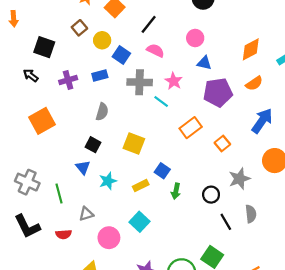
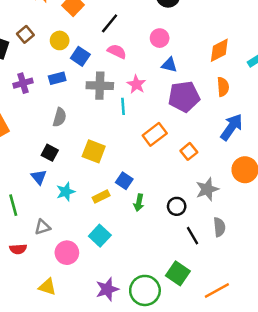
brown square: (79, 28) -> (25, 34), moved
orange semicircle: (254, 83) -> (223, 87), turned -60
cyan line: (161, 102) -> (123, 106), turned 49

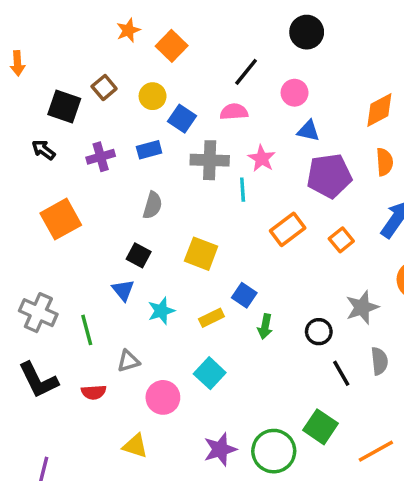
black line: (110, 23) -> (246, 72), moved
pink semicircle: (117, 51) -> (234, 112), turned -30
orange square: (189, 151) -> (341, 240), moved

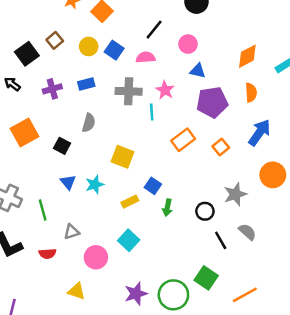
black square: (64, 107) -> (27, 54), turned 35
blue square: (182, 119) -> (114, 50), moved
black square: (139, 255) -> (62, 146), moved
cyan star: (161, 311) -> (95, 185), moved
gray semicircle: (379, 361) -> (247, 232), turned -42

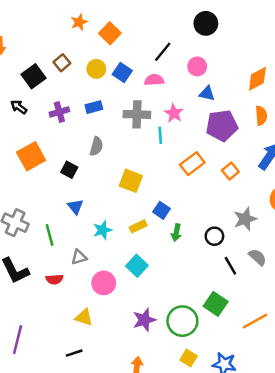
cyan star: (95, 185) -> (102, 230), moved

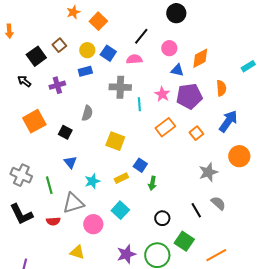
orange diamond: (257, 79) -> (200, 58), moved
blue rectangle: (94, 107) -> (85, 71), moved
pink star: (174, 113) -> (162, 94), moved
black circle: (214, 236) -> (162, 218), moved
gray triangle: (79, 257) -> (73, 203), size x1.6

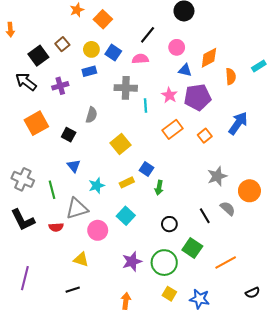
black arrow: (24, 81) -> (26, 82), size x1.5
orange semicircle: (221, 88) -> (231, 76), moved
yellow square: (115, 141) -> (121, 144), turned 30
orange circle: (239, 156) -> (249, 191), moved

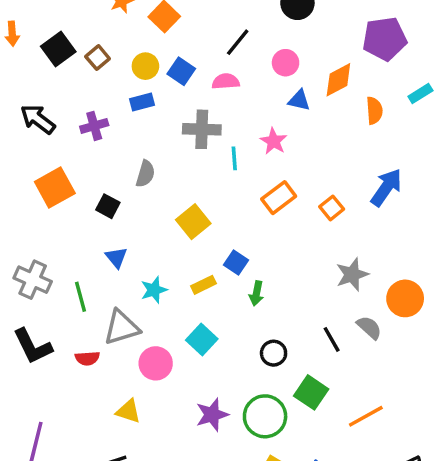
black square: (38, 56) -> (58, 49), moved
purple pentagon: (197, 97) -> (385, 39), moved

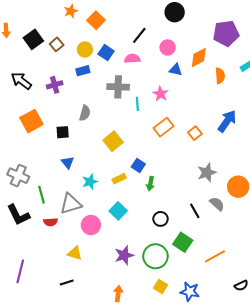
black square: (108, 206) -> (63, 132), turned -32
green line: (80, 297) -> (41, 195), moved

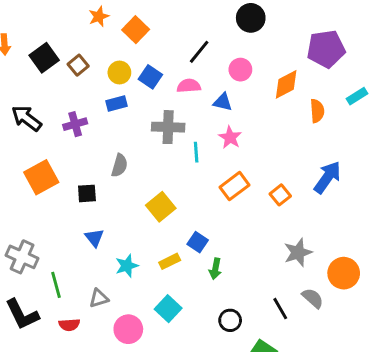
blue triangle: (176, 70) -> (223, 102), moved
gray triangle: (71, 204) -> (99, 298), size x0.6

